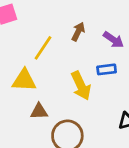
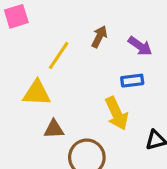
yellow arrow: (81, 86) -> (117, 113), moved

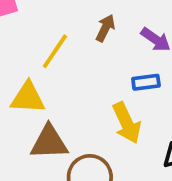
brown triangle: (54, 129) -> (49, 142), size x1.5

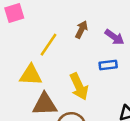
yellow arrow: (127, 123) -> (79, 87), moved

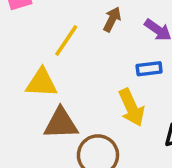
yellow arrow: (79, 87) -> (131, 108), moved

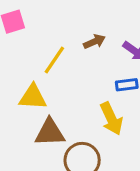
brown arrow: (112, 19) -> (94, 42), turned 40

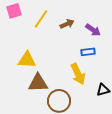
yellow line: (54, 60) -> (41, 19), moved

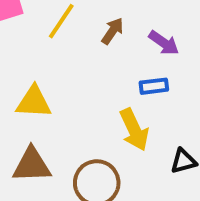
brown arrow: (67, 24) -> (112, 31), turned -32
brown triangle: (38, 83) -> (32, 165), moved

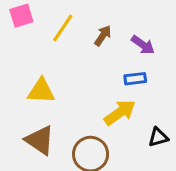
yellow arrow: (134, 130) -> (120, 113), turned -100
brown triangle: (32, 165) -> (40, 140), turned 36

